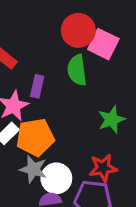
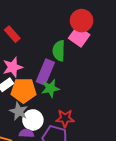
red circle: (78, 30) -> (82, 21), moved
purple rectangle: (37, 86) -> (45, 72), moved, size x1.6
green star: (111, 120) -> (50, 88), moved

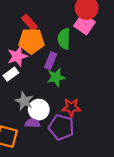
red rectangle: (12, 34) -> (29, 22), moved
purple rectangle: (45, 72) -> (51, 61), size x0.7
orange pentagon: (24, 90) -> (31, 41), moved

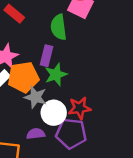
orange pentagon: (31, 41) -> (23, 77), moved
gray star: (24, 101) -> (35, 97), moved
white circle: (39, 110) -> (54, 113), moved

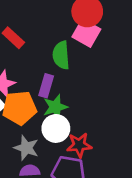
gray star: (35, 97) -> (26, 148), moved
white circle: (54, 113) -> (56, 128), moved

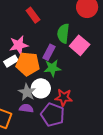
pink square: (86, 33) -> (80, 45), moved
white circle: (56, 128) -> (41, 88), moved

